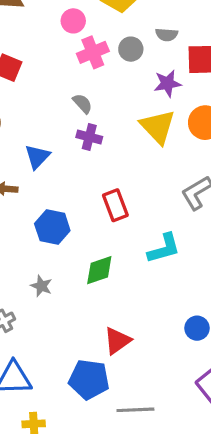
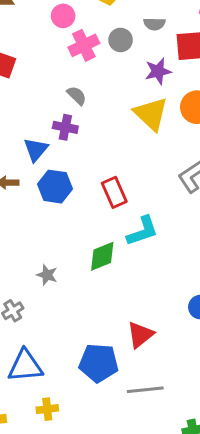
purple cross: (89, 137) -> (65, 127), moved
blue hexagon: (52, 227) -> (55, 187), moved
cyan L-shape: (164, 248) -> (142, 231), moved
red triangle: (117, 341) -> (140, 335), moved

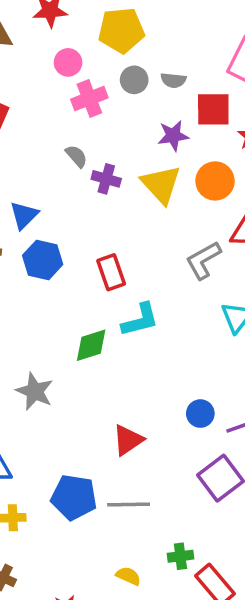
gray circle: (121, 40) -> (134, 80), moved
purple cross: (65, 127) -> (106, 179), moved
gray star: (47, 275) -> (35, 391), moved, size x1.5
blue pentagon: (99, 363) -> (74, 497), moved

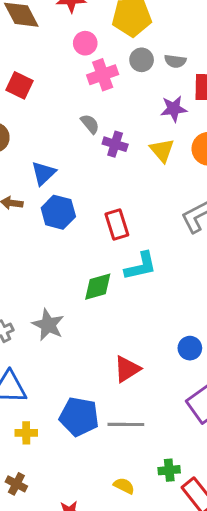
yellow triangle: (161, 184) -> (162, 150), size x0.7

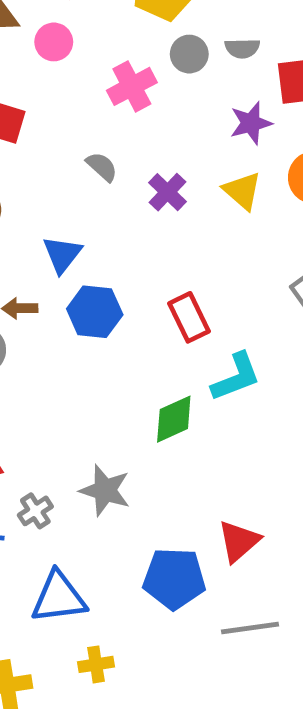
pink circle: (85, 43) -> (54, 42), moved
gray semicircle: (90, 124) -> (102, 167), moved
purple cross: (115, 144) -> (167, 192), turned 35
blue pentagon: (79, 417) -> (174, 579), moved

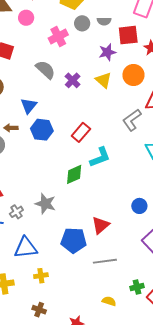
gray semicircle: (102, 167) -> (45, 70), size x1.5
red rectangle: (189, 317) -> (81, 132), turned 66

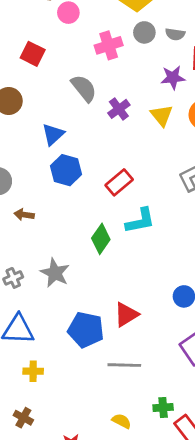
brown arrow: (11, 128) -> (24, 215), moved
green diamond: (74, 174) -> (101, 239), turned -40

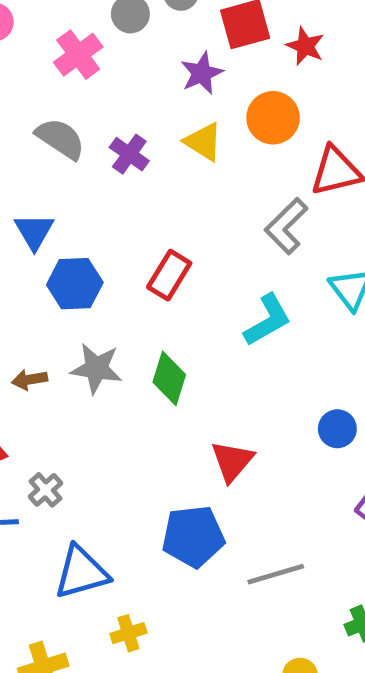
cyan L-shape: (140, 221) -> (268, 320), moved
gray star: (55, 273) -> (96, 368), moved
red triangle: (126, 315) -> (232, 461), moved

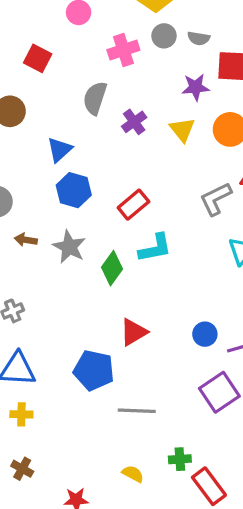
gray semicircle: (60, 139) -> (95, 98), turned -124
cyan L-shape: (268, 320) -> (155, 248), moved
yellow cross: (128, 633) -> (21, 414), moved

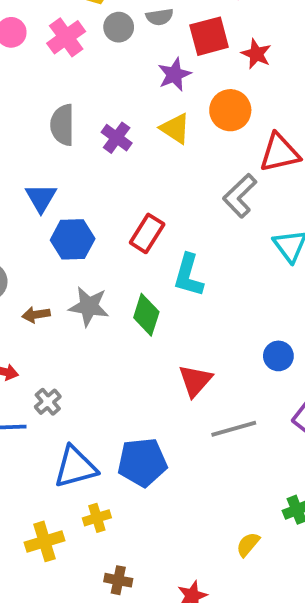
pink cross: (123, 50) -> (66, 37), moved
cyan L-shape: (155, 248) -> (188, 275), turned 135
blue pentagon: (94, 370) -> (142, 462), moved
gray line: (137, 411) -> (234, 429), moved
yellow semicircle: (133, 474) -> (248, 544), turned -60

